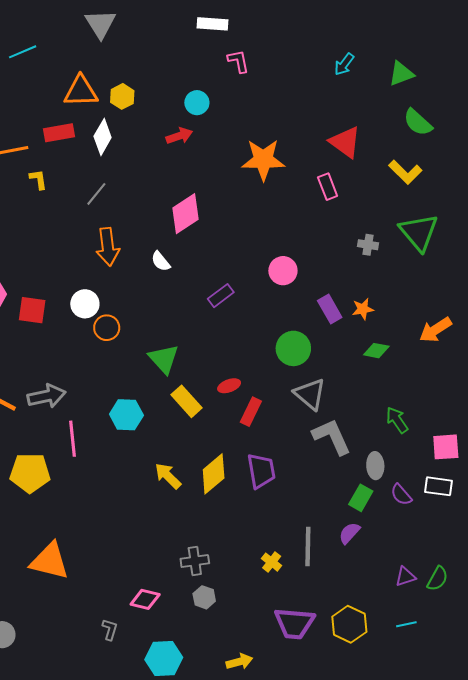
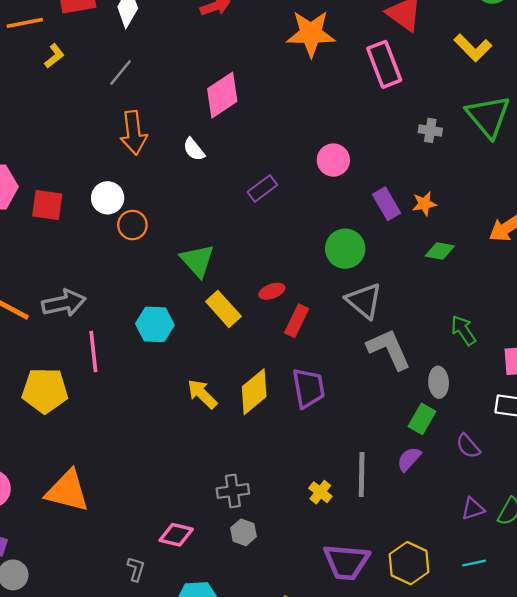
yellow L-shape: (38, 179) -> (54, 56), turned 60
pink rectangle: (328, 187) -> (384, 64), size x1.5
purple semicircle: (401, 495) -> (468, 446), moved

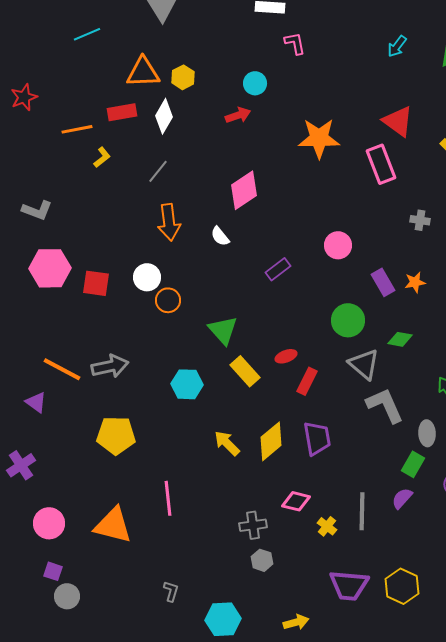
green diamond: (440, 251) -> (400, 339), moved
pink line: (93, 352) -> (168, 498), moved
yellow pentagon: (45, 391) -> (116, 435), moved
pink diamond: (176, 535) -> (296, 501), moved

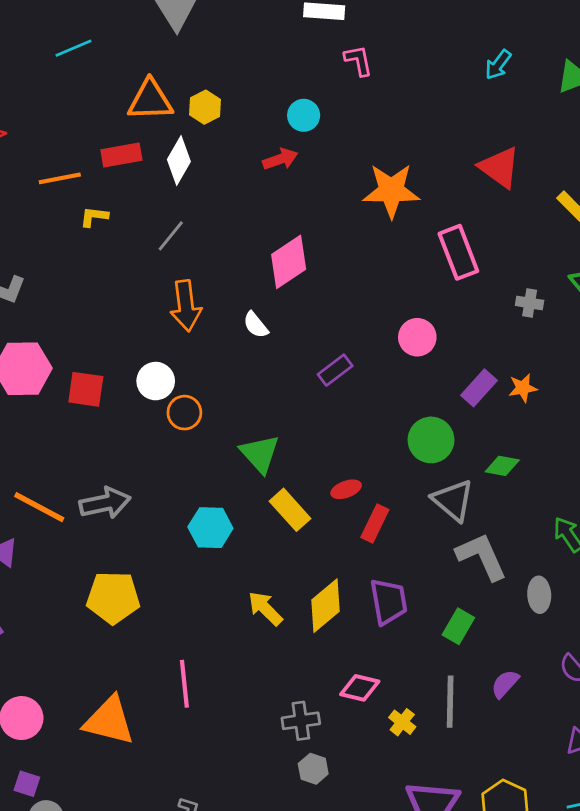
yellow L-shape: (102, 157) -> (94, 217), turned -135
pink rectangle: (381, 164) -> (458, 252), moved
purple rectangle: (383, 282) -> (479, 388), turned 72
green rectangle: (413, 464) -> (458, 626), moved

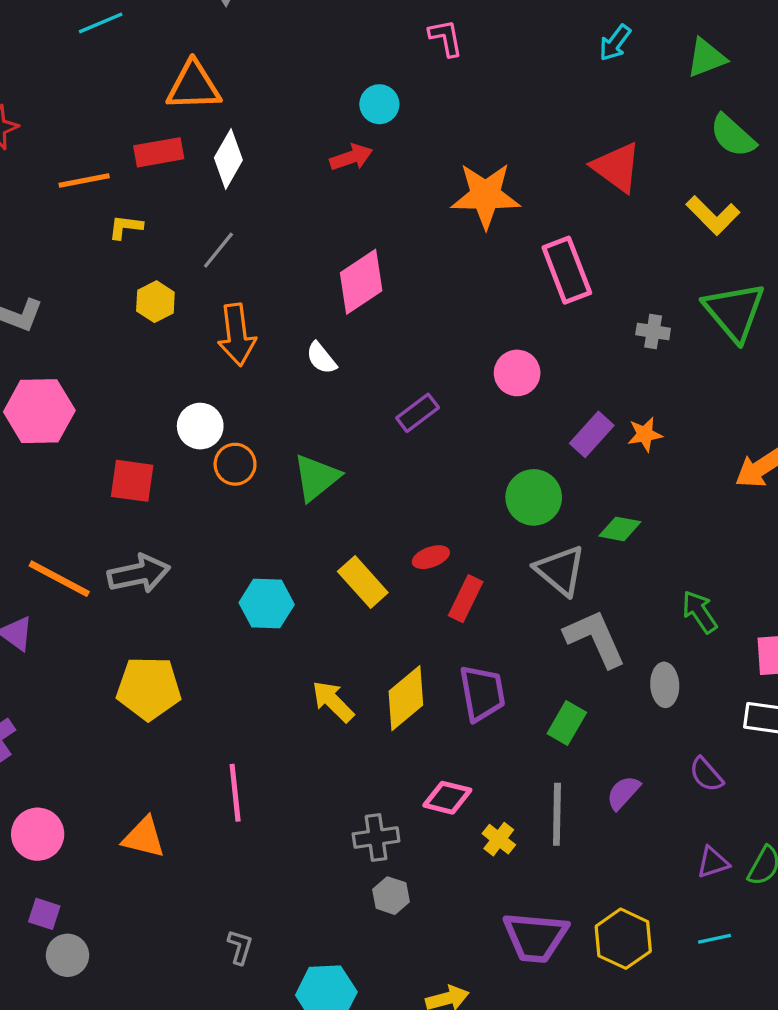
yellow hexagon: (205, 107) -> (155, 302), moved
red square: (86, 389) -> (132, 481), moved
green triangle: (260, 454) -> (316, 477), moved, turned 33
orange triangle: (109, 721) -> (144, 837), size x0.7

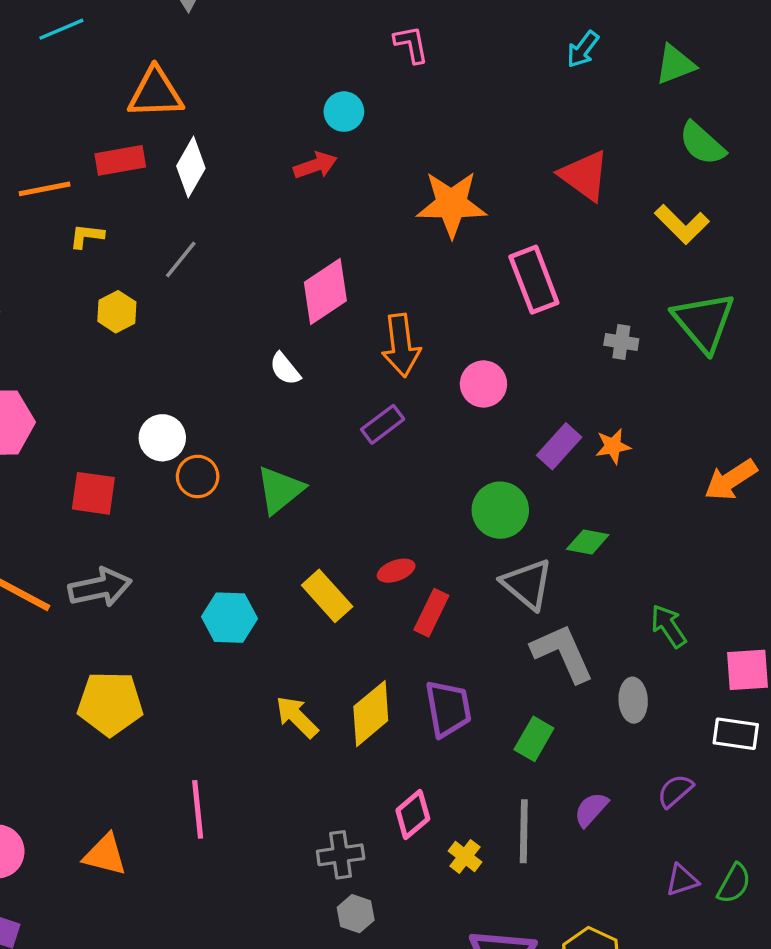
orange arrow: (237, 335) -> (401, 345), moved
purple semicircle: (706, 774) -> (675, 791), turned 90
pink diamond: (447, 798) -> (413, 814), turned -54

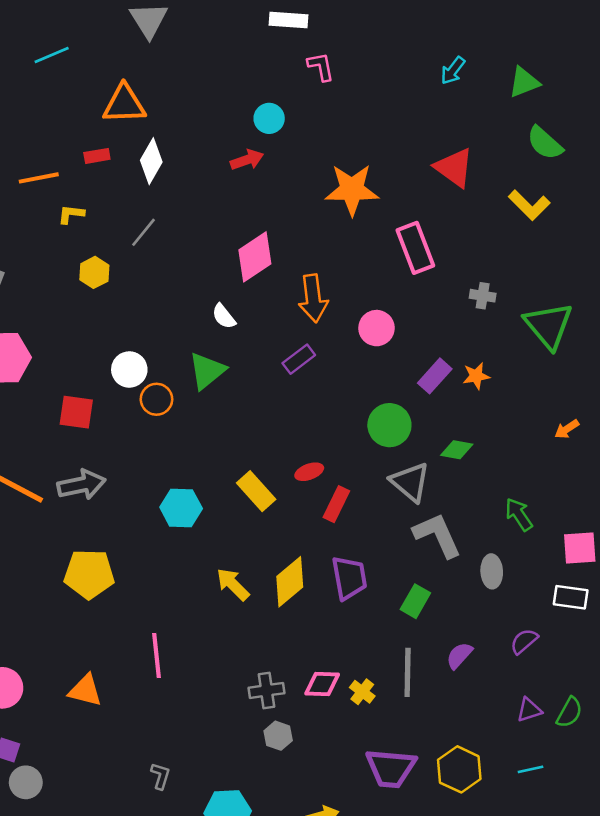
red rectangle: (120, 160) -> (97, 156), size x0.7
green triangle: (704, 322) -> (549, 325), moved
orange arrow: (731, 480) -> (567, 429), moved, size x0.6
green triangle: (280, 490) -> (207, 371), moved
pink diamond: (413, 814) -> (322, 684), moved, turned 42

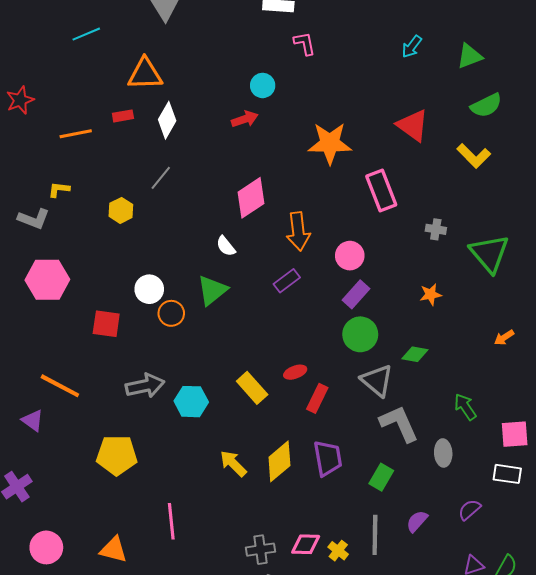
green semicircle: (545, 143) -> (486, 105), turned -68
yellow L-shape: (71, 214) -> (59, 189), moved
purple rectangle: (435, 376) -> (356, 294), moved
gray arrow: (81, 485) -> (145, 386), moved

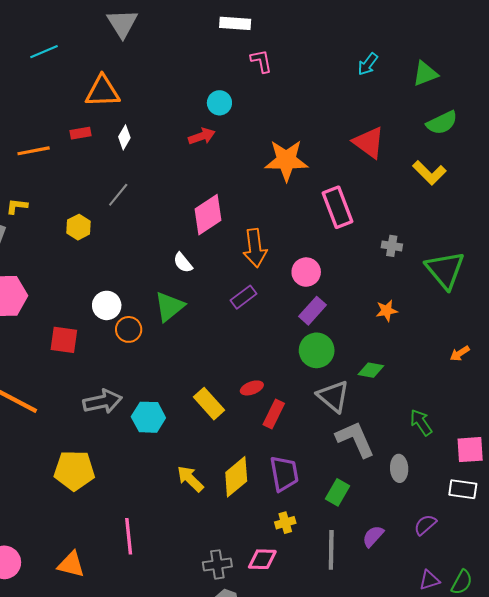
white diamond: (167, 120) -> (124, 137), size x0.7
yellow cross: (338, 551) -> (285, 523), moved, turned 36

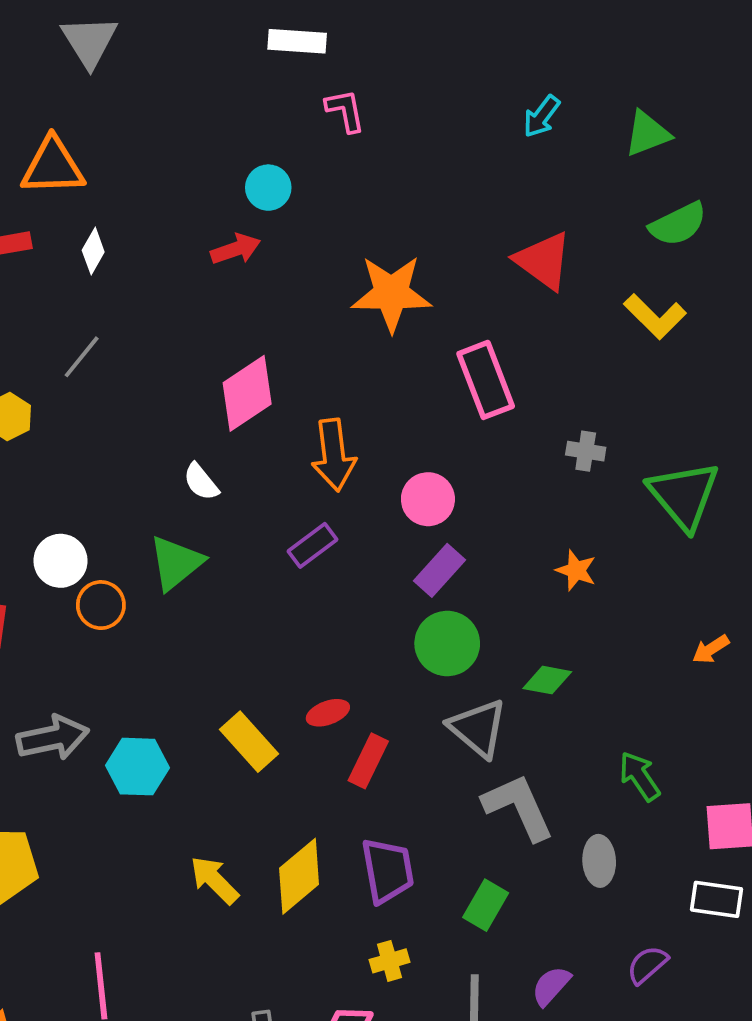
orange star: (387, 311) -> (576, 570), turned 30

